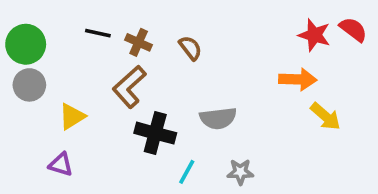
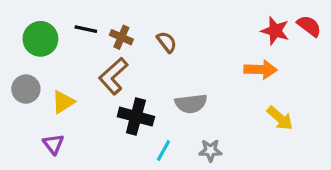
green circle: (26, 44) -> (40, 39), moved
gray circle: (29, 85) -> (26, 89), moved
yellow arrow: (325, 116) -> (280, 118), moved
purple triangle: (61, 165) -> (53, 144), turned 35

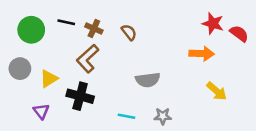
red semicircle: (309, 26) -> (239, 34), moved
black cross: (136, 117) -> (80, 96), moved
cyan line: (163, 151) -> (126, 116), turned 72

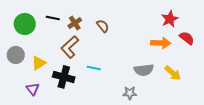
red star: (213, 24) -> (170, 19), turned 30
brown cross: (94, 29) -> (75, 23), turned 32
red semicircle: (239, 34) -> (187, 38), moved
gray semicircle: (148, 80) -> (144, 70), moved
cyan line: (126, 116) -> (94, 68), moved

